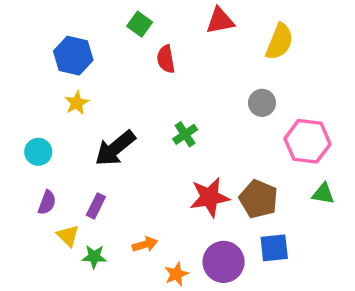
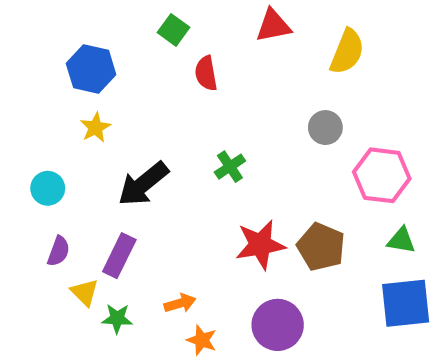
purple rectangle: (96, 206) -> (119, 256), size x1.4
blue square: (274, 248) -> (406, 303), moved, size x1.4
orange star: (176, 274) -> (202, 340), moved, turned -30

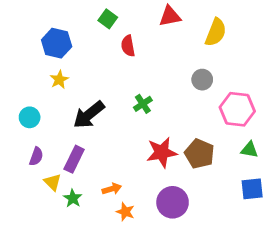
blue square: (406, 303) -> (252, 189), size x0.7
green star: (117, 318) -> (73, 198), turned 30

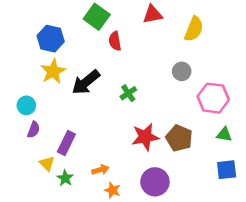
green square: (108, 19) -> (97, 17), size x1.5
yellow star: (59, 80) -> (53, 71), size x1.5
black arrow: (89, 115) -> (86, 82), moved
purple semicircle: (36, 156) -> (34, 130), moved

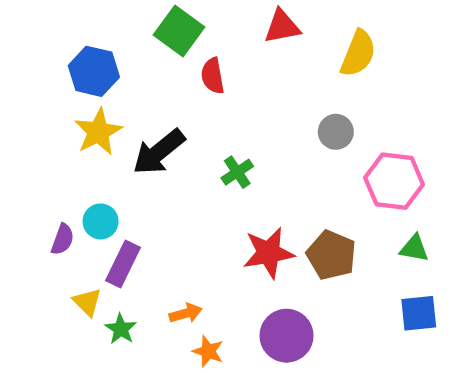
cyan circle: (26, 105) -> (101, 221), moved

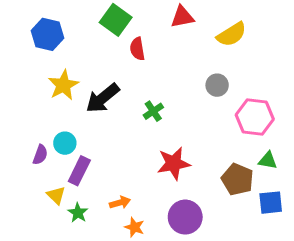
yellow semicircle: (358, 53) -> (232, 34), turned 36
blue hexagon: (94, 71) -> (47, 34), moved
brown pentagon: (331, 255) -> (237, 179), moved

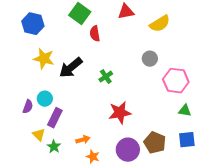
yellow star: (63, 85) -> (44, 59), turned -30
brown pentagon: (237, 179) -> (155, 143), moved

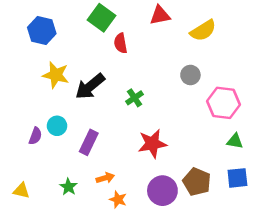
purple rectangle: (55, 118) -> (89, 142), moved
yellow triangle: (39, 135) -> (21, 191), moved, turned -32

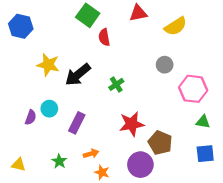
blue hexagon: (42, 31) -> (21, 26), moved
brown pentagon: (197, 182) -> (160, 143), moved

